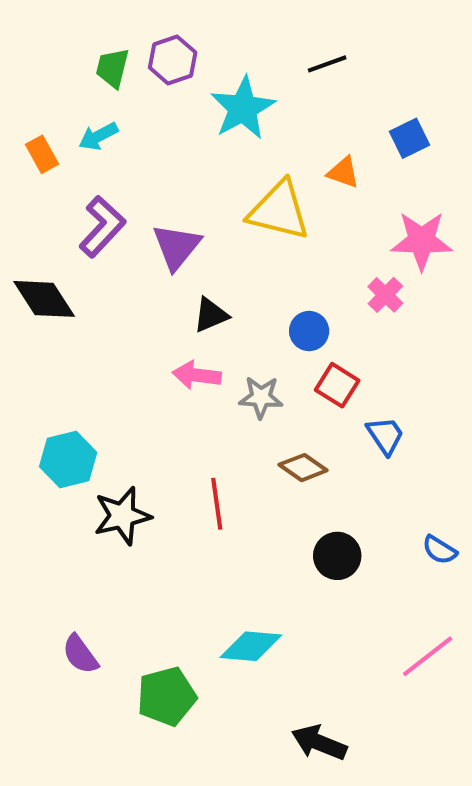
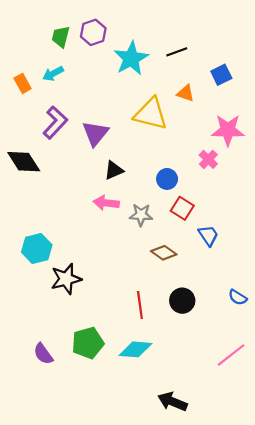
black line: (327, 64) -> (177, 52), moved
red line: (217, 504) -> (140, 305), moved
green pentagon: (167, 696) -> (88, 343), moved

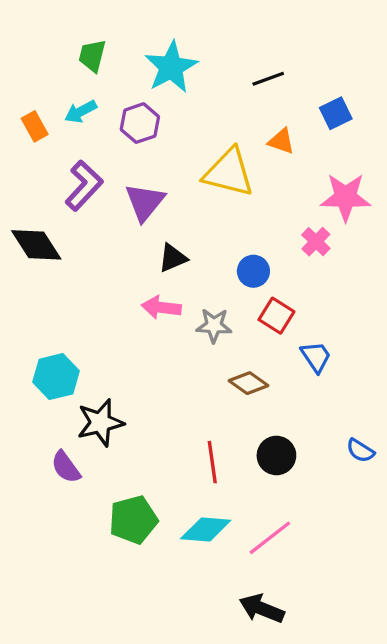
purple hexagon: (93, 32) -> (140, 123), moved
cyan star: (131, 58) -> (171, 67), moved
purple semicircle: (43, 354) -> (66, 467), moved
pink line: (231, 355) -> (270, 538), moved

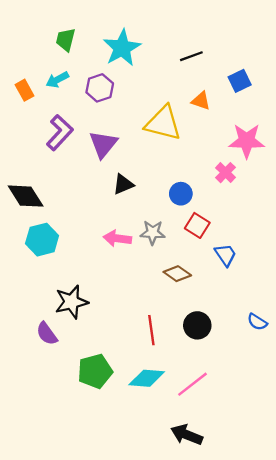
black diamond: (36, 245) -> (26, 196), moved
pink arrow: (161, 307) -> (117, 238), moved
cyan hexagon: (56, 377) -> (42, 240), moved

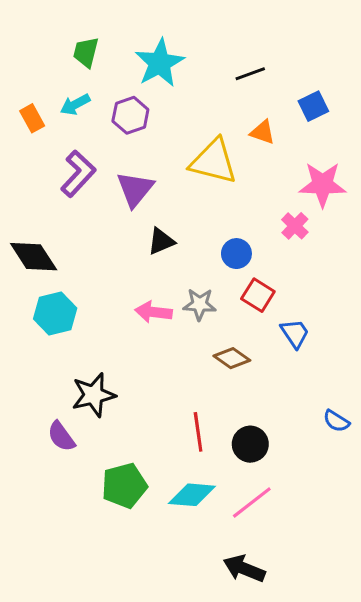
black circle: (197, 325) -> (250, 444), moved

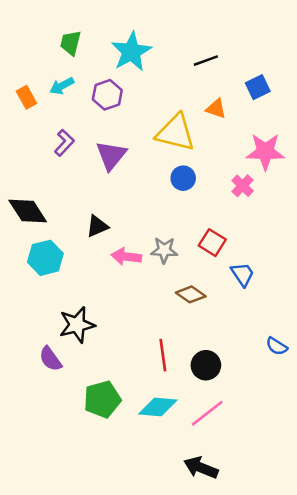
purple L-shape: (78, 174) -> (64, 143), size x0.7
black triangle: (161, 241) -> (97, 226), moved
blue circle: (236, 254) -> (183, 178), moved

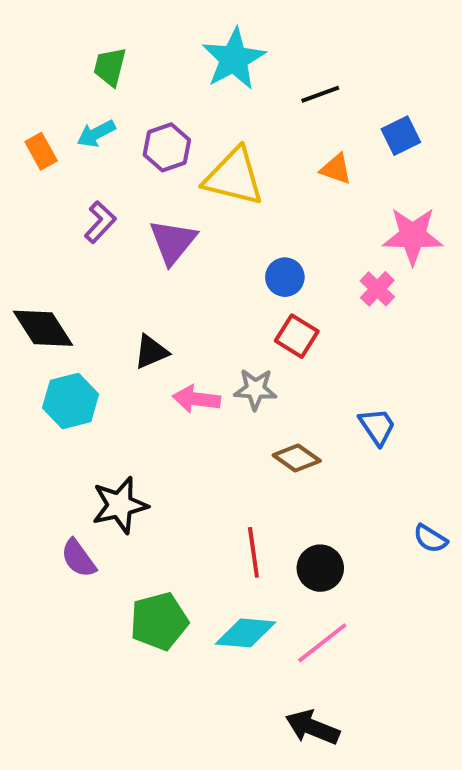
cyan star: (131, 52) -> (234, 59), moved
yellow triangle: (176, 133) -> (234, 177), moved
red square: (212, 243) -> (297, 336), moved

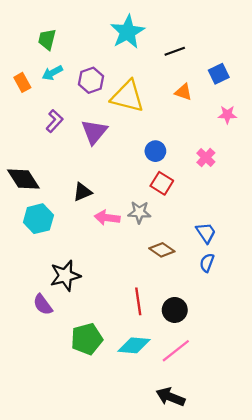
green trapezoid: (110, 67) -> (47, 39), moved
pink star: (413, 236) -> (227, 115), moved, size x0.6
blue semicircle: (430, 539) -> (207, 263), moved, turned 78

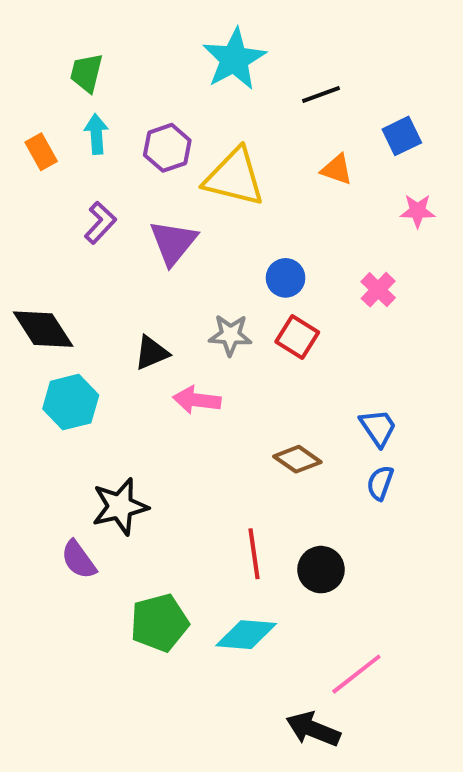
cyan arrow: (52, 73) -> (96, 134), turned 114
gray star: (139, 212) -> (230, 335), moved
pink line: (176, 351) -> (356, 674), moved

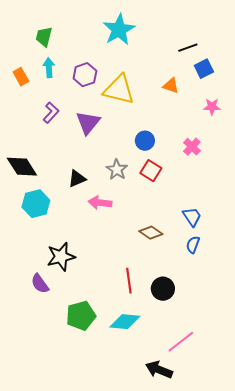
black line: (321, 95) -> (188, 48), moved
gray star: (230, 335) -> (117, 170), turned 30

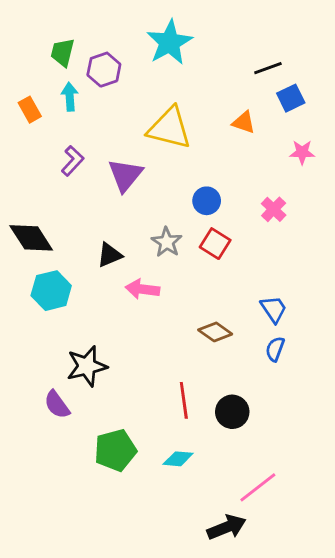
purple hexagon: (85, 75) -> (104, 70), moved
cyan diamond: (125, 322) -> (178, 459), size x0.7
black arrow: (159, 370) -> (227, 527), turned 136

